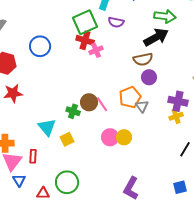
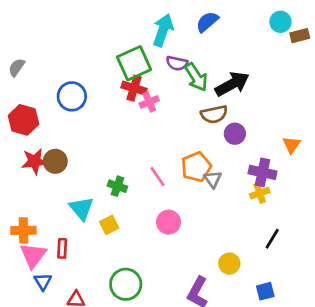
green arrow: (165, 16) -> (196, 77), moved, turned 50
purple circle: (149, 77) -> (235, 134), moved
brown circle: (89, 102) -> (55, 161), moved
yellow circle: (124, 137) -> (229, 264), moved
green circle: (67, 182) -> (126, 284), moved

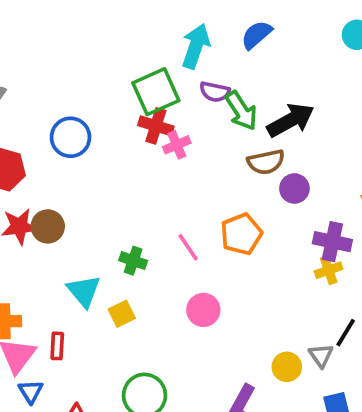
gray triangle: (213, 179) -> (321, 355), moved

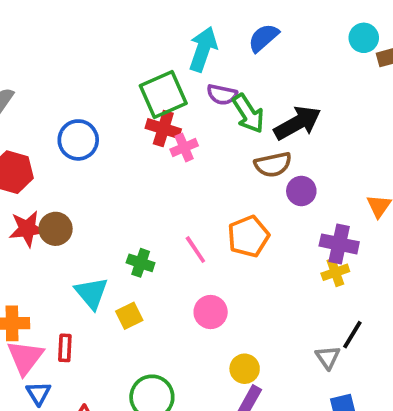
yellow circle: (287, 367) -> (245, 369), moved

